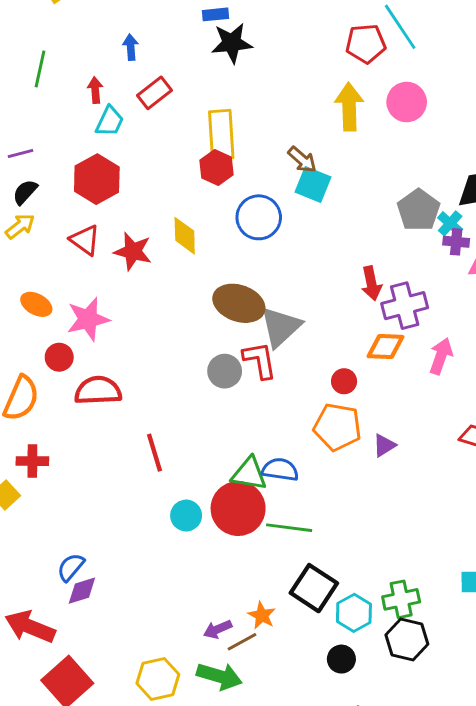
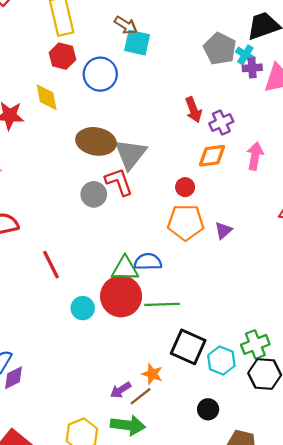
red hexagon: (216, 167) -> (62, 56), moved
purple cross: (405, 306) -> (221, 123), size x0.7
black circle: (341, 659) -> (208, 409), moved

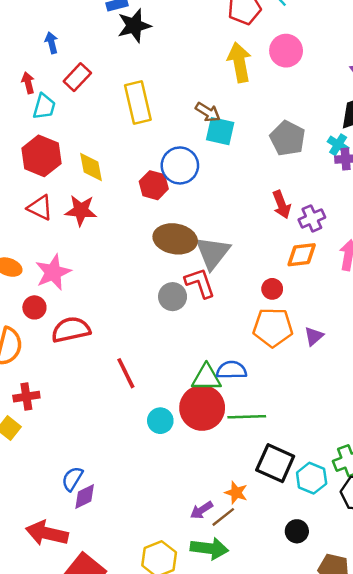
gray pentagon: (220, 49) -> (288, 138), moved
red hexagon: (62, 56) -> (154, 185), moved
yellow diamond: (47, 97) -> (91, 167), moved

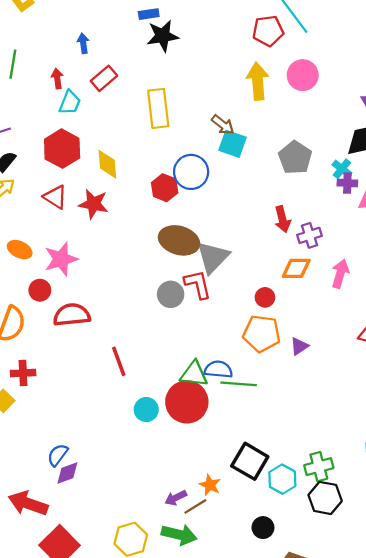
green line: (247, 417) -> (239, 384), moved

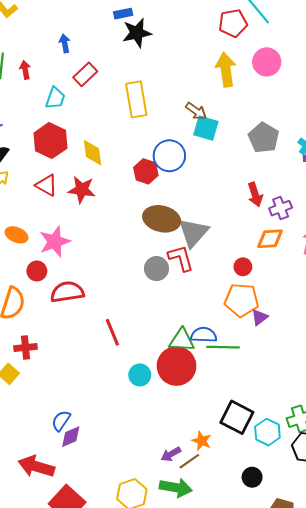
red arrow: (57, 79) -> (25, 70), moved
purple triangle: (299, 346) -> (260, 317), moved

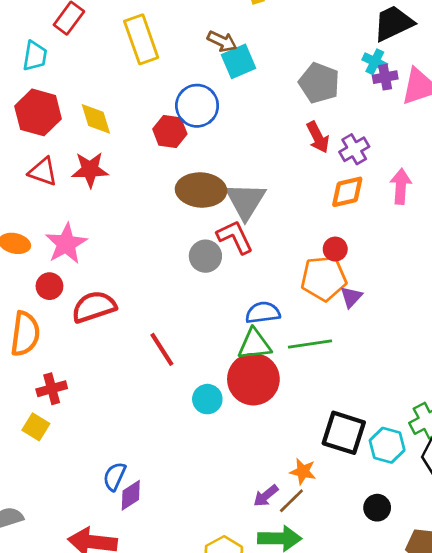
cyan square: (206, 128) -> (239, 61), turned -30
gray pentagon: (264, 138) -> (319, 83), moved
red circle: (243, 267) -> (335, 249), moved
blue semicircle: (204, 335) -> (263, 313), moved

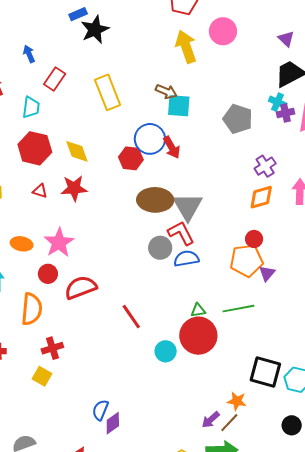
cyan square: (239, 61) -> (179, 106), turned 30
red arrow: (318, 137) -> (172, 147), moved
red triangle: (43, 172) -> (40, 191), size x0.7
blue semicircle: (263, 313) -> (186, 259), moved
green triangle: (254, 344) -> (198, 310), size x0.6

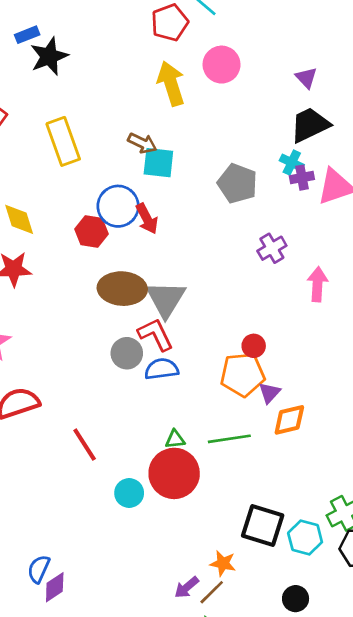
orange diamond: (261, 197) -> (289, 420), moved

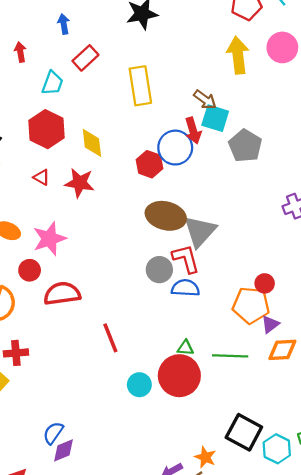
gray pentagon: (237, 183) -> (245, 146), moved
red arrow: (147, 219) -> (193, 130), moved

